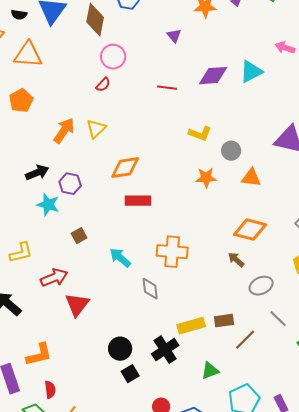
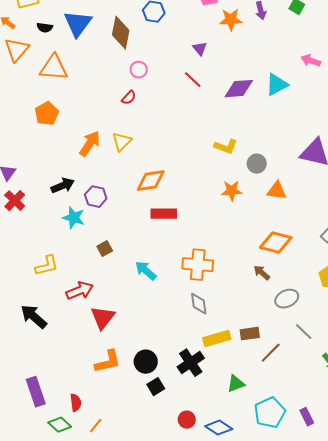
pink circle: (113, 57) -> (139, 70), size x0.7
red line: (167, 88) -> (193, 80), moved, turned 36
gray diamond: (150, 289) -> (199, 304), moved
orange L-shape: (39, 355) -> (108, 362), moved

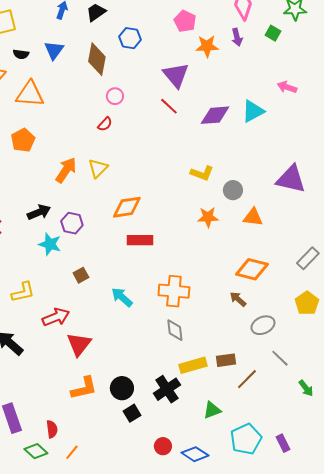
blue triangle: (78, 24) -> (54, 50), size x0.7
purple triangle: (200, 49) -> (176, 75), size x1.8

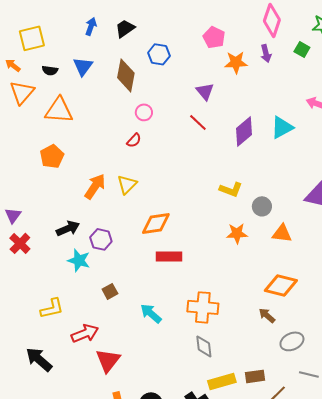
purple triangle: (176, 75) -> (205, 91), size x0.7
purple diamond: (215, 115) -> (244, 131), turned -36
gray line: (280, 358) -> (309, 374), turned -30

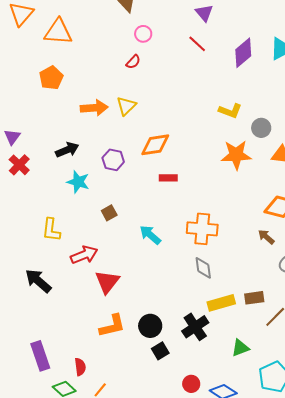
orange arrow: (95, 186) -> (94, 108), turned 52
orange star: (237, 233) -> (236, 155), size x1.4
purple hexagon: (101, 239) -> (113, 160), moved
red rectangle: (169, 256) -> (168, 178), size x0.7
yellow L-shape: (52, 308) -> (51, 230), turned 110

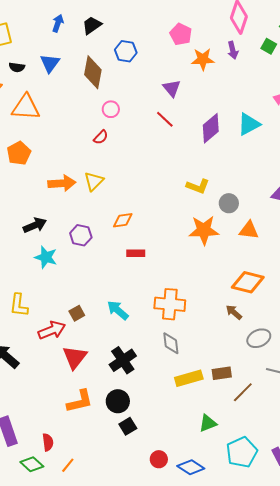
orange diamond: (155, 145) -> (123, 220), size x0.7
brown square: (109, 213) -> (77, 313), moved
black cross: (195, 327) -> (123, 360), moved

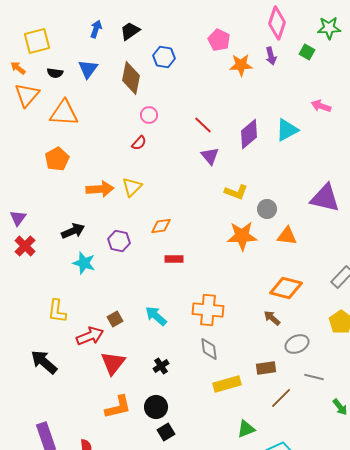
purple triangle: (172, 88) -> (210, 156), moved
black cross: (123, 360) -> (161, 366), size x0.6
brown rectangle: (222, 373) -> (266, 368), moved

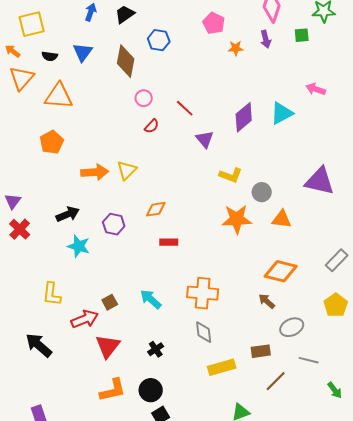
green square: (307, 52) -> (302, 35), turned -35
orange star: (241, 65) -> (236, 48), size x0.7
red line: (203, 125) -> (185, 108), moved
red semicircle: (139, 143) -> (152, 126), moved

